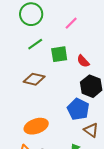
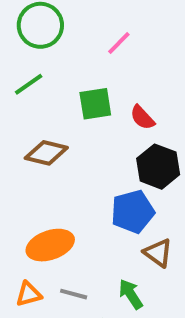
green line: (35, 44) -> (29, 84), moved
blue pentagon: (78, 109) -> (133, 212), turned 30

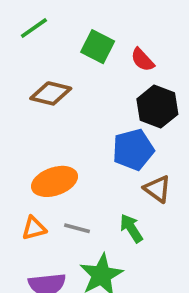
green square: (95, 104) -> (98, 47), turned 36

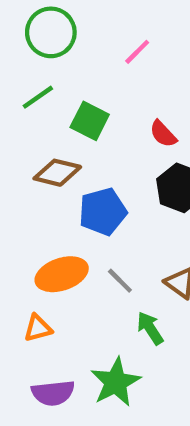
green square: (98, 47) -> (90, 121), moved
blue pentagon: (133, 150) -> (103, 212), moved
gray line: (77, 228) -> (120, 281), moved, turned 30

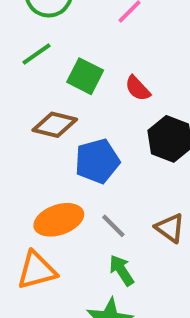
red semicircle: (163, 134) -> (138, 88), moved
orange triangle: (38, 328) -> (37, 270), size x1.5
green arrow: (150, 328) -> (121, 270), moved

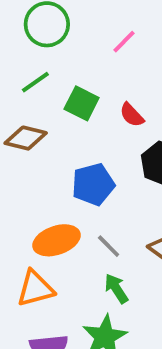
brown diamond: (55, 125) -> (26, 138), moved

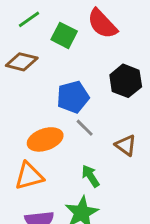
red semicircle: (132, 115) -> (102, 24), moved, size x1.6
gray line: (109, 246) -> (85, 128), moved

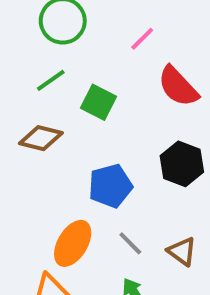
red semicircle: (102, 24) -> (178, 86), moved
gray line: (85, 128) -> (130, 243), moved
orange ellipse: (45, 139) -> (73, 243), turned -40

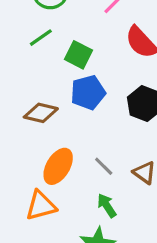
brown diamond: (41, 138) -> (41, 113), moved
blue pentagon: (110, 186) -> (88, 93), moved

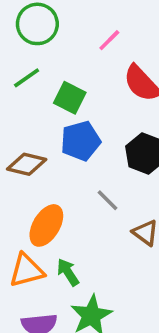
gray line: (104, 166) -> (108, 200), moved
green arrow: (107, 206) -> (68, 272), moved

